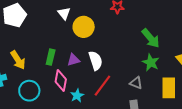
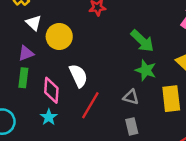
purple triangle: (73, 60) -> (26, 53), moved
pink diamond: (61, 80) -> (51, 90), moved
cyan star: (77, 96) -> (49, 117), moved

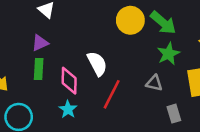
yellow circle: (59, 37) -> (130, 20), moved
green star: (146, 70) -> (168, 54), turned 30
gray rectangle: (132, 126) -> (174, 114), moved

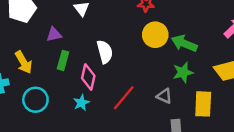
green arrow: (163, 23) -> (184, 43), turned 150
purple triangle: (40, 43) -> (54, 34), moved
white semicircle: (97, 64) -> (105, 52), moved

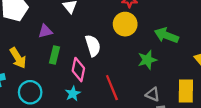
yellow circle: (155, 35) -> (125, 24), moved
green star: (183, 72) -> (147, 60), moved
gray triangle: (164, 96) -> (153, 94), moved
red line: (124, 98) -> (112, 88), turned -60

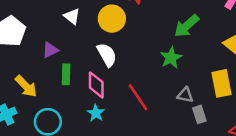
yellow circle: (125, 24) -> (112, 19), moved
green arrow: (166, 35) -> (187, 26), turned -50

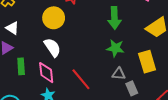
white triangle: (72, 16) -> (12, 28), moved
green arrow: (187, 26) -> (114, 18), turned -45
green star: (171, 58) -> (115, 48), moved, turned -30

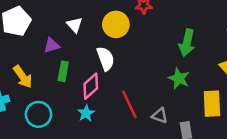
white triangle: (12, 28) -> (75, 25), moved
pink diamond: (46, 73) -> (91, 86), turned 40
gray triangle: (119, 74) -> (160, 116), moved

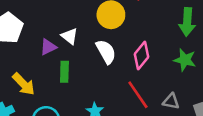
white triangle: (75, 25) -> (70, 36), moved
pink diamond: (91, 86) -> (141, 55), moved

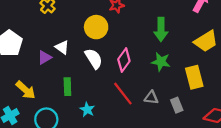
green rectangle: (64, 72) -> (67, 87), moved

